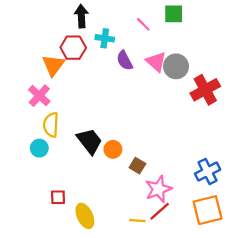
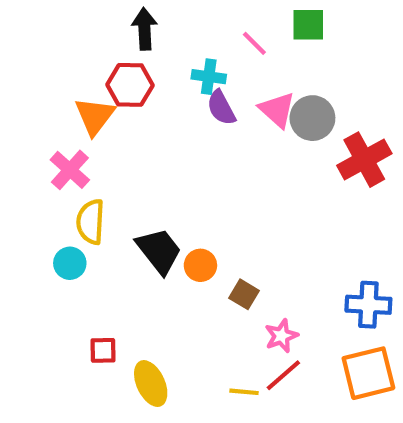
cyan cross: (105, 38) -> (209, 77), moved
blue cross: (208, 172) -> (368, 305), turned 30
pink star: (158, 189) -> (281, 336), size x0.7

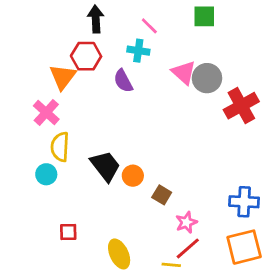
pink line: (254, 43) -> (149, 26), moved
purple semicircle: (221, 108) -> (123, 81), moved
yellow ellipse: (151, 384) -> (119, 254), moved
yellow line: (244, 392) -> (171, 265), moved

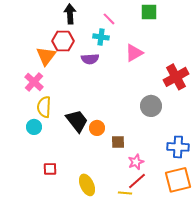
pink triangle: (184, 73) -> (134, 53), turned 48
gray circle: (207, 78) -> (151, 106), moved
purple semicircle: (123, 81) -> (90, 59), turned -66
brown square: (162, 195) -> (118, 142), turned -32

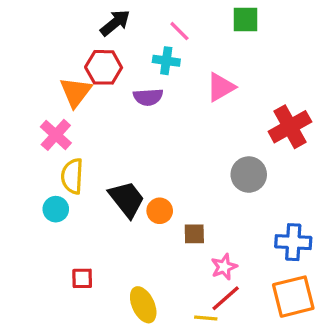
black arrow: (70, 14) -> (115, 23), turned 54

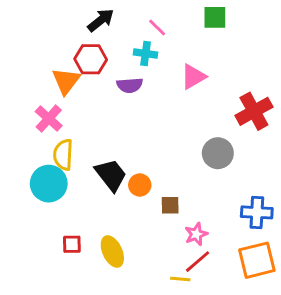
cyan circle: (56, 209) -> (49, 184), size x1.6
yellow ellipse: (143, 305) -> (112, 251), moved

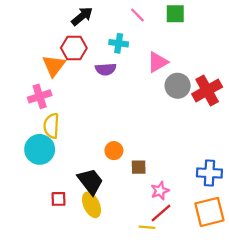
pink line: (157, 27) -> (137, 15), moved
pink cross: (49, 119) -> (40, 96), turned 30
gray circle: (218, 153) -> (178, 86), moved
black trapezoid: (111, 175) -> (90, 181), moved

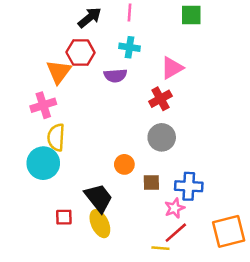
pink line: (137, 15) -> (130, 12), moved, turned 49
gray circle: (178, 86) -> (162, 137), moved
red cross: (207, 90) -> (160, 99), moved, size x0.7
blue cross: (209, 173) -> (189, 186), moved

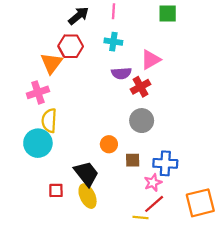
purple semicircle: (115, 76) -> (121, 73), moved

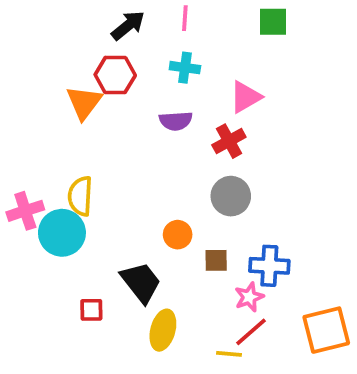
purple semicircle: (121, 73) -> (176, 121), moved
pink cross: (38, 92) -> (25, 211), moved
yellow ellipse: (88, 196) -> (163, 330), moved, turned 40

